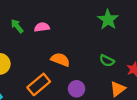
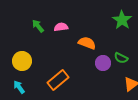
orange semicircle: (60, 60) -> (87, 43), moved
purple circle: (77, 89) -> (103, 63), moved

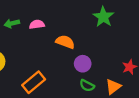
green arrow: (38, 26) -> (12, 23), turned -64
green semicircle: (121, 58) -> (87, 86), moved

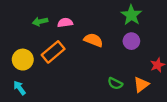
purple circle: (83, 64) -> (131, 41), moved
orange rectangle: (34, 82) -> (53, 52), moved

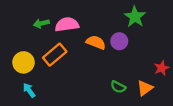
pink semicircle: (65, 23) -> (67, 25), size x1.5
purple circle: (131, 41) -> (119, 41), moved
cyan arrow: (19, 88) -> (29, 90), moved

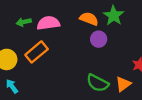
orange semicircle: (96, 42) -> (89, 19), moved
green semicircle: (118, 87) -> (98, 83), size x1.5

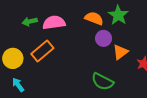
orange triangle: (123, 84) -> (120, 52), moved

